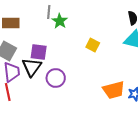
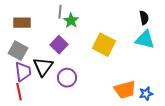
yellow square: (93, 45) -> (104, 45), size x1.6
purple square: (39, 52) -> (59, 45), moved, turned 36

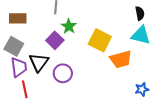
green star: (71, 21) -> (69, 26), moved
orange trapezoid: (125, 90) -> (121, 59), moved
red line: (19, 92) -> (25, 89), moved

